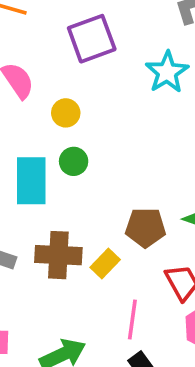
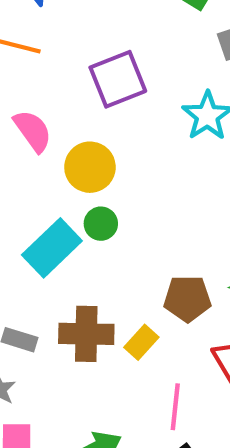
yellow circle: (66, 113) -> (90, 167), size x1.5
cyan rectangle: (31, 181) -> (52, 248), turned 48

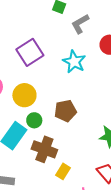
brown pentagon: (187, 299) -> (65, 111), moved
brown cross: (86, 334) -> (44, 149), moved, turned 30

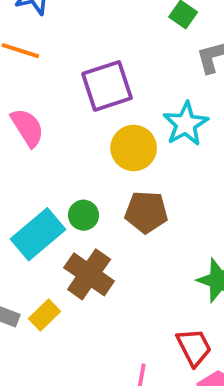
yellow circle: (24, 95) -> (134, 148), moved
yellow rectangle: (63, 171) -> (45, 315), moved

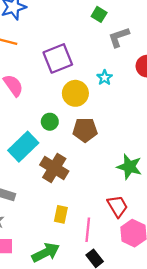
cyan star: (186, 124) -> (105, 78), size x0.6
green circle: (84, 215) -> (50, 122), moved
yellow rectangle: (45, 315) -> (61, 214), moved, turned -30

